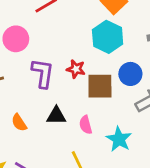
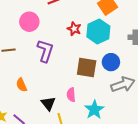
red star: (76, 69) -> (74, 29), moved
black triangle: (56, 116) -> (48, 103), moved, turned 42

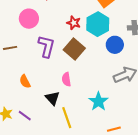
blue circle: (111, 62) -> (115, 45), moved
brown square: (87, 67) -> (74, 49), moved, turned 35
pink semicircle: (71, 95) -> (66, 79), moved

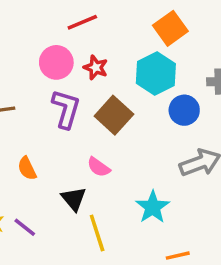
pink circle: (29, 19) -> (56, 62), moved
red star: (74, 23) -> (96, 67), moved
pink semicircle: (66, 79) -> (99, 167), turned -48

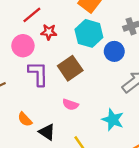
red star: (96, 67) -> (49, 32), moved
brown square: (114, 115) -> (70, 68), turned 30
black triangle: (74, 199) -> (47, 132), moved

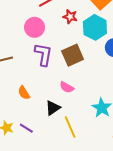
red star: (49, 32) -> (70, 17), moved
black triangle: (47, 132) -> (53, 108), moved, turned 42

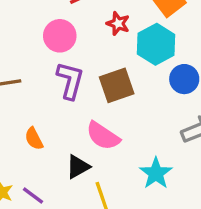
pink semicircle: (67, 87) -> (103, 136), size x1.5

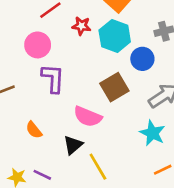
brown square: (117, 85) -> (114, 87), moved
cyan star: (156, 173) -> (152, 133), moved

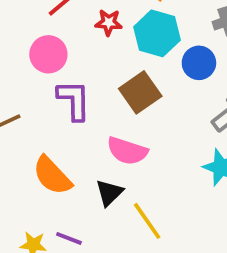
brown square: (114, 87) -> (140, 92), moved
orange semicircle: (34, 130) -> (52, 176), size x1.6

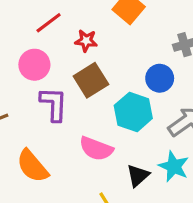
cyan hexagon: (157, 33) -> (133, 112), moved
brown square: (140, 92) -> (91, 80), moved
black triangle: (109, 193) -> (138, 176), moved

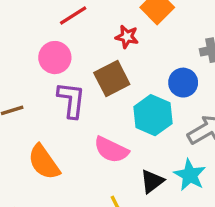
red star: (86, 41) -> (127, 37), moved

